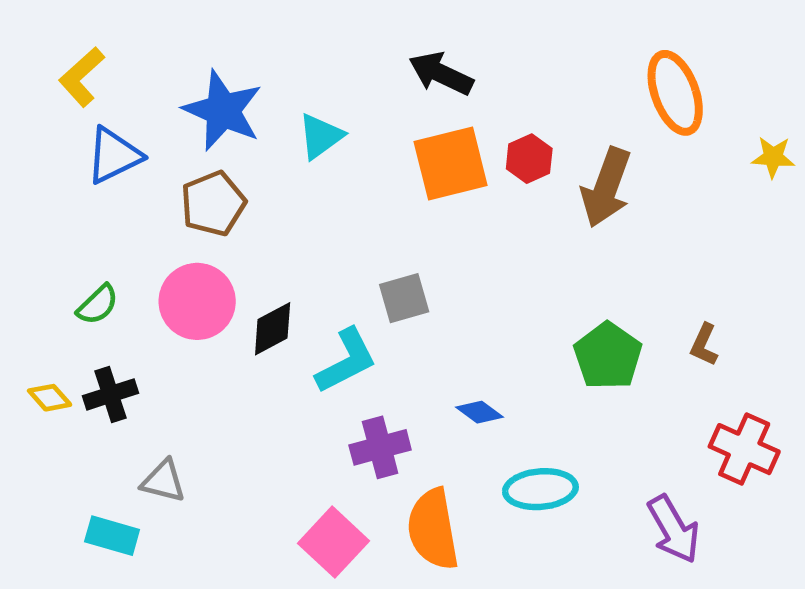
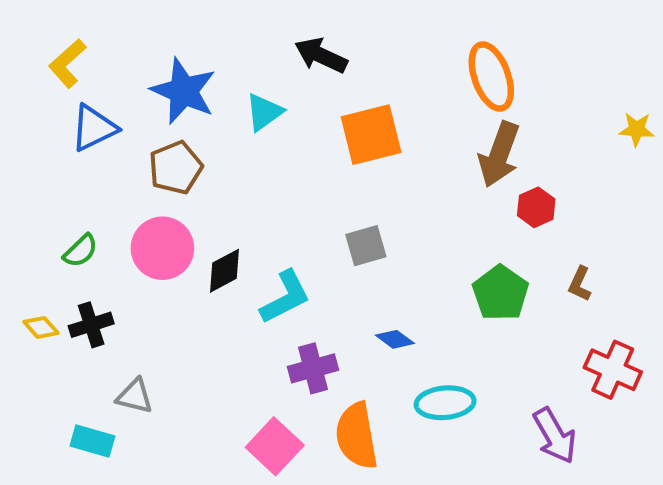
black arrow: (441, 74) -> (321, 55), moved
orange ellipse: (675, 93) -> (491, 77), moved
red hexagon: (529, 159) -> (536, 207), moved
gray square: (404, 298) -> (366, 246), moved

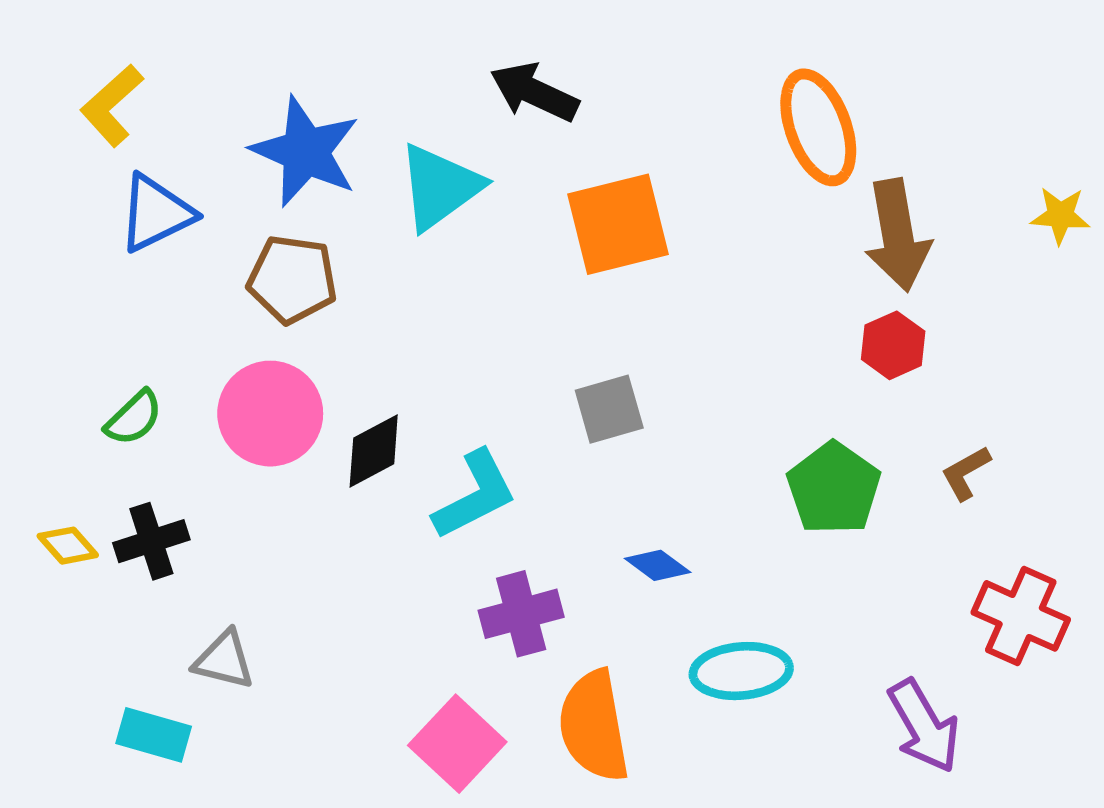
cyan triangle: (264, 112) -> (440, 187), size x1.4
brown arrow: (499, 154) -> (897, 235), moved, turned -30
brown pentagon: (176, 168) -> (292, 279), turned 30
brown L-shape: (580, 284) -> (966, 473), turned 36

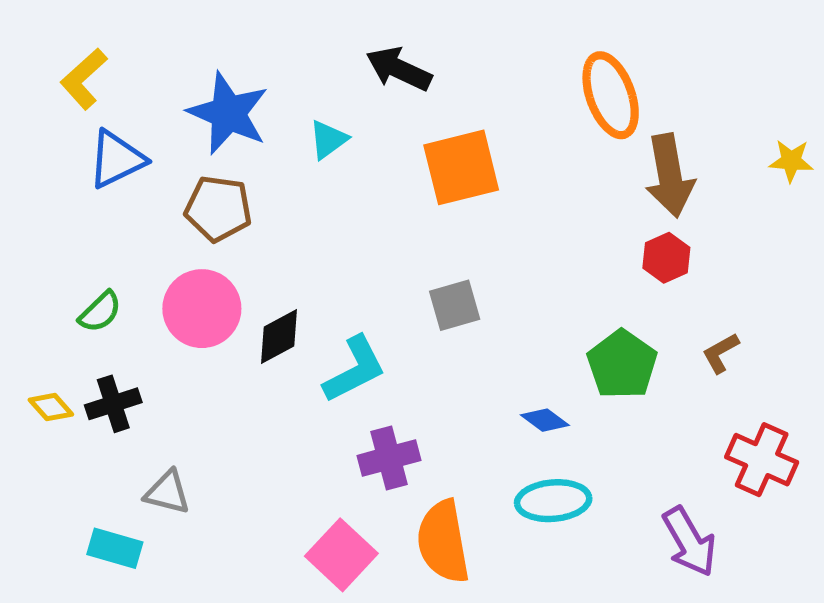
cyan triangle: (440, 187) -> (328, 140), size x0.6
blue diamond: (658, 565) -> (545, 420), moved

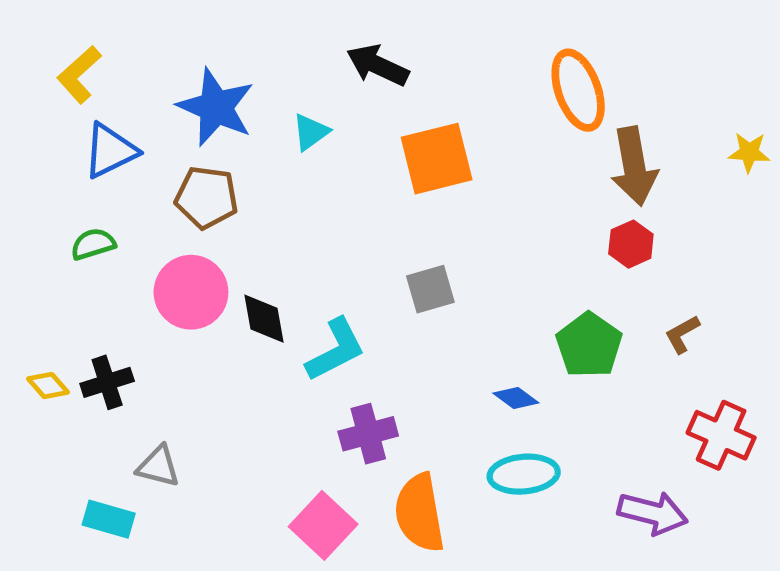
green semicircle: (100, 312) -> (93, 244), moved, turned -153
black diamond: (279, 336) -> (264, 319), turned -72
purple arrow: (689, 542) -> (653, 513), turned -46

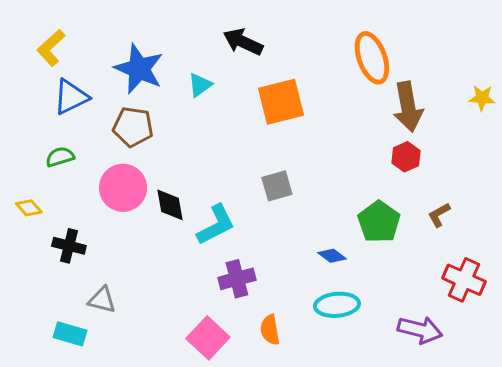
black cross: (107, 382) -> (69, 246), turned 32
yellow diamond: (48, 385) -> (29, 208), moved
orange semicircle: (420, 513) -> (270, 330), size x0.6

